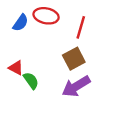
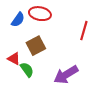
red line: (81, 27) -> (84, 31), moved
brown square: (74, 59) -> (36, 46), moved

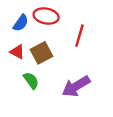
red line: (84, 31) -> (79, 36), moved
red triangle: (14, 59) -> (17, 52), moved

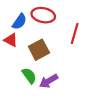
red triangle: (17, 52) -> (11, 40), moved
purple arrow: (76, 86) -> (49, 81), moved, size x0.7

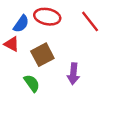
red line: (75, 34) -> (90, 21), moved, turned -54
purple arrow: (49, 81) -> (73, 74), moved, turned -54

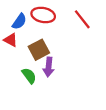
purple arrow: (73, 74) -> (49, 67), moved

